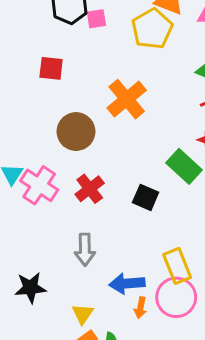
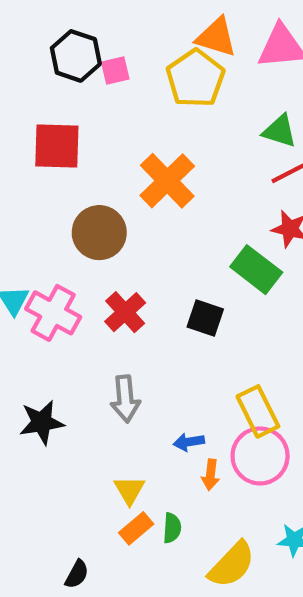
red square: (51, 68) -> (57, 146), size x1.4
blue arrow: (127, 284) -> (189, 442), size x0.6
black star: (30, 288) -> (42, 422), moved

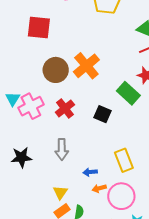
orange cross: (167, 181) -> (86, 66), moved
pink cross: (53, 313) -> (31, 106), turned 30
pink circle: (260, 456) -> (121, 196), moved
orange arrow: (211, 475) -> (99, 188), turned 64

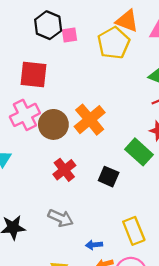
pink cross: (31, 106) -> (25, 115), moved
gray arrow: (62, 149) -> (61, 218), turned -65

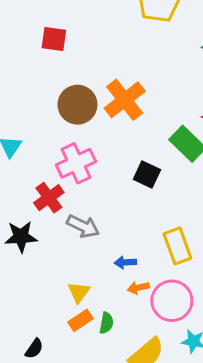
red square: (34, 74) -> (54, 39), size x0.7
pink cross: (25, 115) -> (76, 163), moved
red cross: (64, 170) -> (49, 198), moved

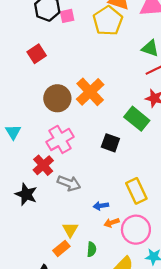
red square: (54, 39) -> (37, 54), turned -36
black star: (21, 237) -> (26, 194), turned 30
orange rectangle: (80, 320) -> (61, 248), moved

